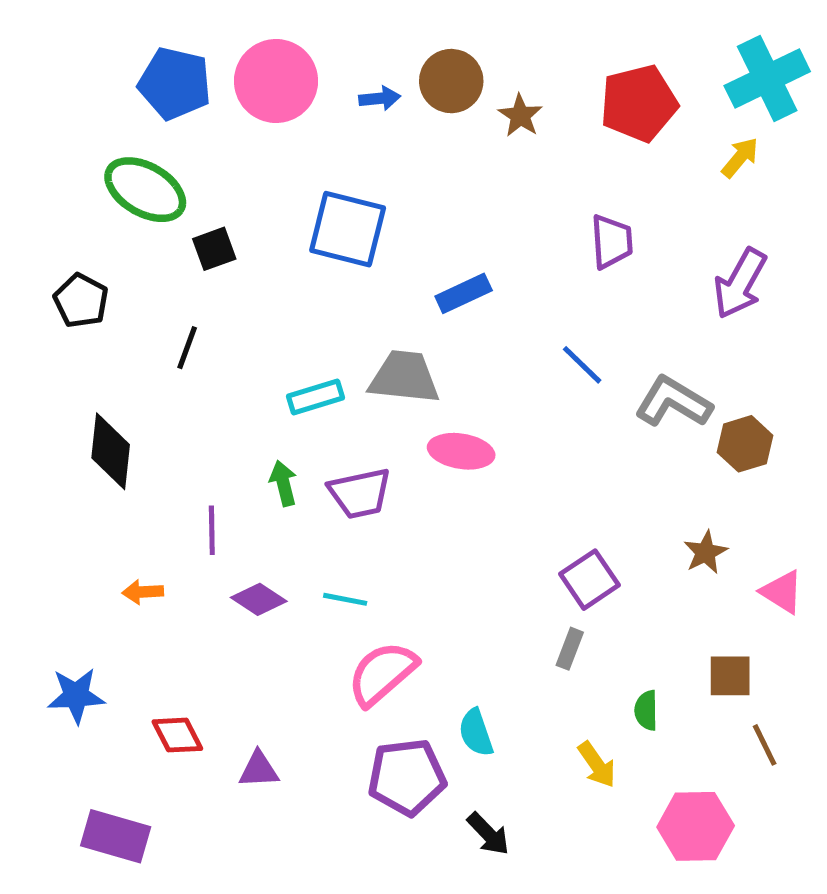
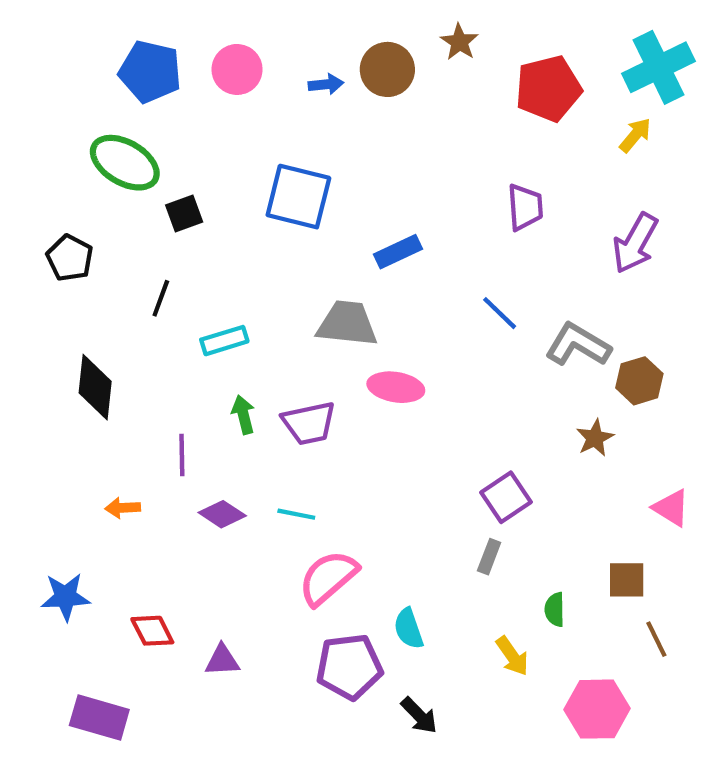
pink circle: (276, 81) -> (237, 69), size x0.7
brown star: (520, 116) -> (459, 42), moved
cyan rectangle: (315, 397) -> (224, 341), moved
brown star: (705, 552) -> (595, 438), moved

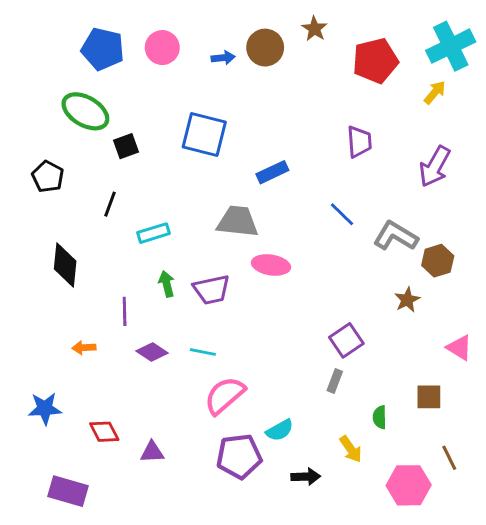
cyan semicircle: (409, 629) -> (280, 430), turned -100
brown line: (656, 639) -> (449, 458), moved
black arrow: (419, 715) -> (306, 477), moved, turned -48

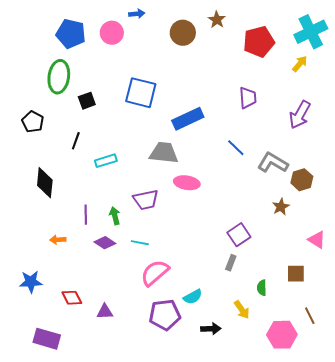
blue arrow: (223, 58) -> (137, 14), moved
green ellipse: (85, 111) -> (59, 77), turned 68
blue rectangle: (272, 172) -> (188, 119), size x1.4
green arrow: (167, 284) -> (115, 216), moved

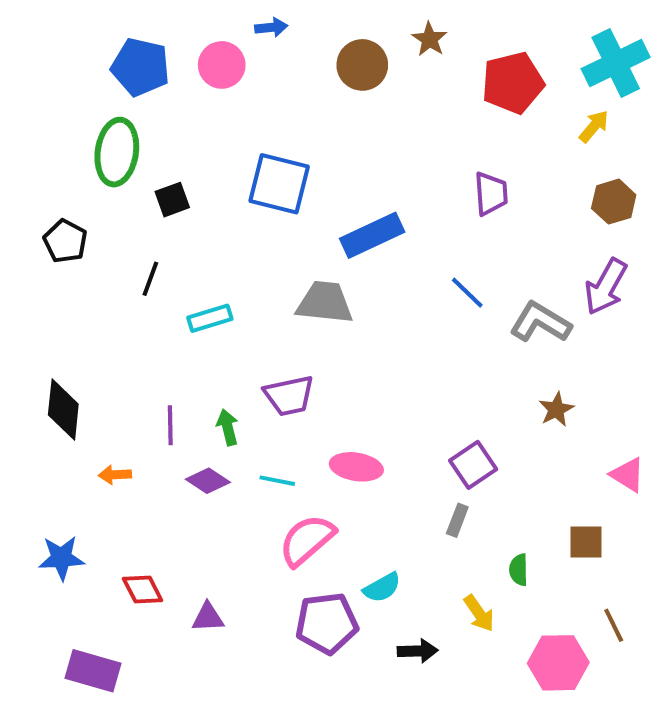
purple arrow: (300, 115) -> (606, 287), moved
brown hexagon: (302, 180) -> (614, 202), moved
black diamond: (45, 183) -> (63, 409), moved
pink ellipse: (187, 183) -> (356, 467), moved

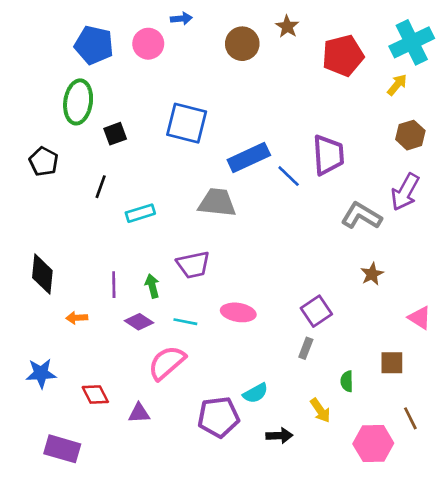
purple trapezoid: (491, 194) -> (328, 155), moved, size x1.4
blue line: (467, 293) -> (289, 176), moved
pink semicircle: (307, 540) -> (167, 363), moved

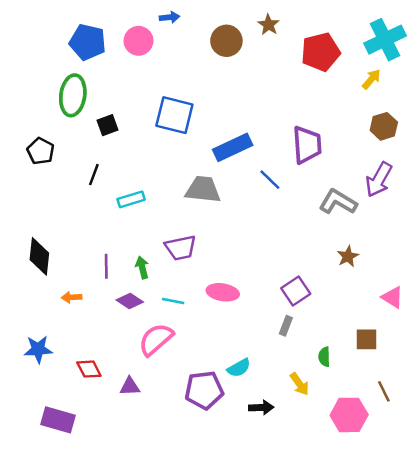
blue line: (289, 176) -> (270, 180), moved

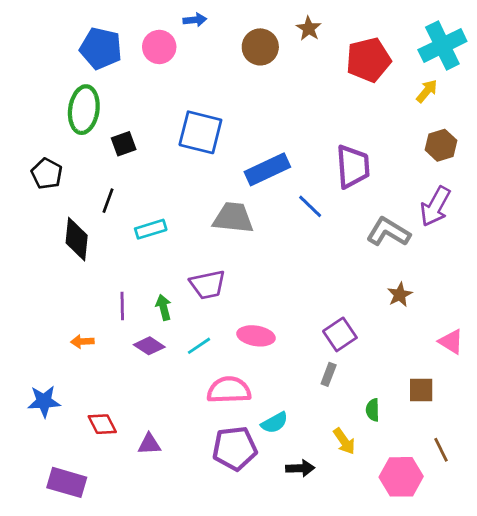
black diamond: (39, 256) -> (77, 239), moved
cyan line: (173, 301) -> (199, 346), turned -45
pink semicircle: (156, 339) -> (229, 390), moved, turned 39

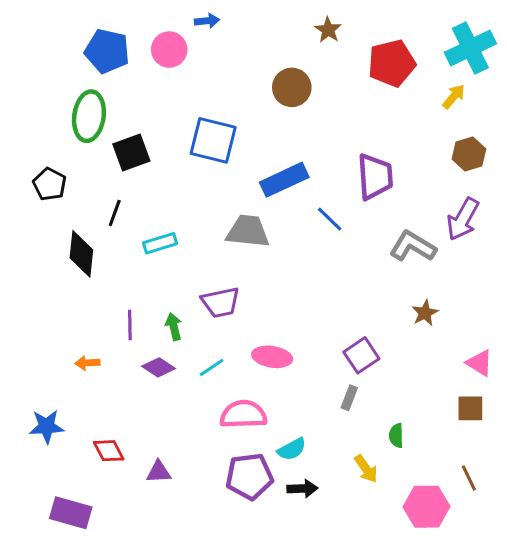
brown circle: (260, 47) -> (292, 87), moved
black square: (124, 144) -> (131, 152), size x1.4
brown square: (421, 390) -> (470, 408), moved
black arrow: (300, 468) -> (302, 489), moved

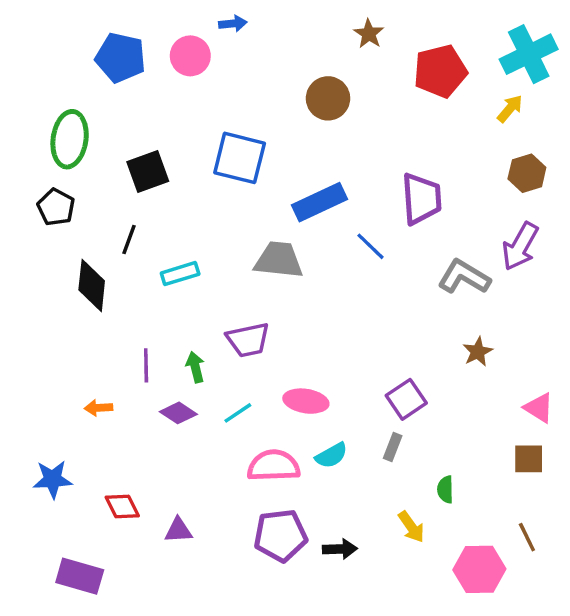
green ellipse: (89, 116) -> (70, 139), moved
cyan semicircle: (292, 449) -> (331, 455), moved

